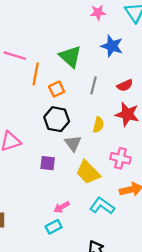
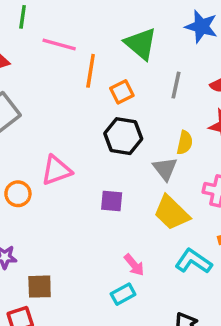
gray triangle: (73, 143) -> (165, 169), moved
pink arrow: (62, 207) -> (134, 265), turned -98

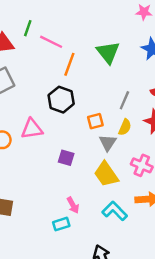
green line: (23, 17) -> (28, 28), moved
gray line: (176, 85) -> (124, 100), moved
orange square: (122, 92) -> (95, 121), moved
black hexagon: (123, 136) -> (61, 100), moved

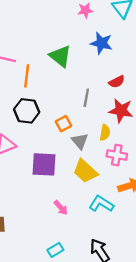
yellow semicircle: (125, 127) -> (105, 133), moved
purple square: (66, 158) -> (44, 164), size x1.6
cyan rectangle: (61, 224) -> (55, 250), moved

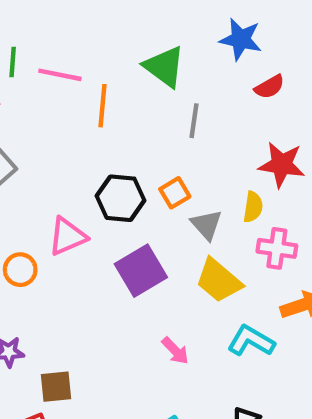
red semicircle: (117, 82) -> (270, 87), moved
gray line: (86, 98) -> (194, 121), moved
black hexagon: (27, 111) -> (121, 198), moved
purple square: (44, 164) -> (141, 271), turned -32

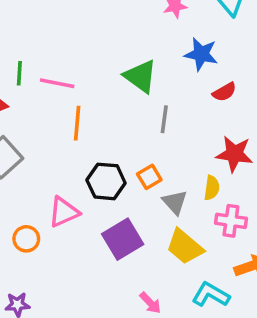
orange line: (103, 106) -> (77, 123), moved

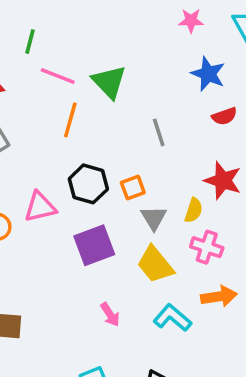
green line: (19, 73) -> (30, 42), moved
green triangle: (140, 76) -> (109, 82), moved
gray line: (164, 119) -> (159, 132), turned -36

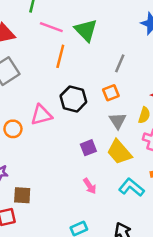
gray line: (159, 132) -> (120, 63), turned 42
orange square: (133, 188) -> (111, 93), moved
purple square: (94, 245) -> (88, 148), moved, size x0.6

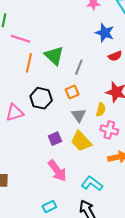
green triangle: (86, 30) -> (54, 56), moved
pink arrow: (90, 186) -> (57, 171), size x1.6
cyan L-shape: (132, 187) -> (92, 184), moved

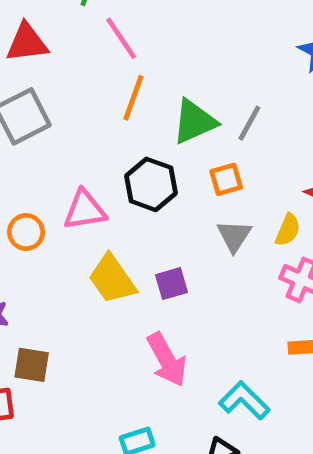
pink line: (20, 39) -> (121, 38), turned 30
green triangle: (54, 56) -> (194, 122), moved, turned 45
yellow trapezoid: (81, 141) -> (112, 279), moved

